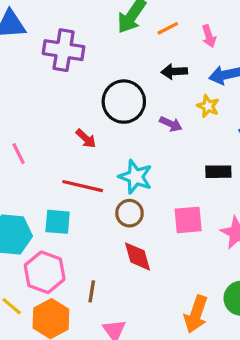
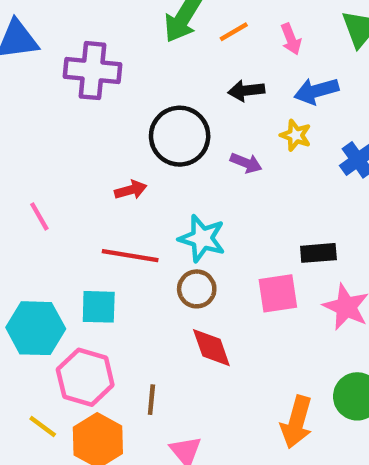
red arrow: (86, 138) -> (131, 190), turned -55
black rectangle: (218, 172) -> (318, 253), moved

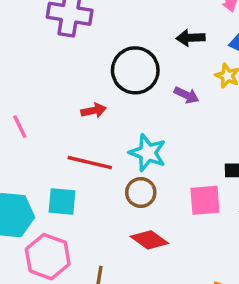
red diamond: (211, 348) -> (149, 240), turned -39

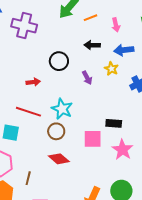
black circle: (135, 70) -> (59, 61), size x0.7
purple arrow: (186, 95) -> (87, 78), turned 32

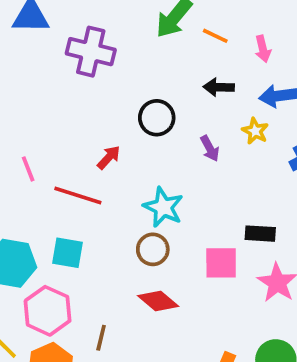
orange line: (91, 18) -> (215, 36), turned 48
red arrow: (33, 82) -> (109, 157), turned -40
red line: (28, 112) -> (78, 195), moved

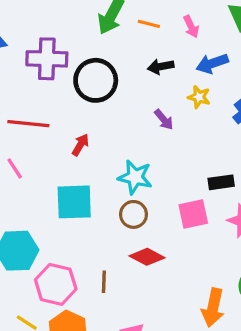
black circle: (157, 118) -> (96, 80), moved, size x1.4
red line: (78, 195) -> (28, 124), moved
cyan square: (67, 253) -> (74, 202), moved, size x1.4
brown line: (101, 338) -> (104, 282), moved

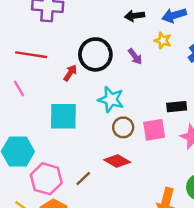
black circle: (96, 80) -> (95, 54), moved
brown circle: (133, 214) -> (123, 127), moved
brown line: (104, 282) -> (83, 178), turned 42

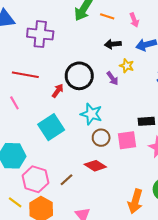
yellow star: (163, 40) -> (127, 66), moved
cyan square: (63, 116) -> (51, 127), turned -35

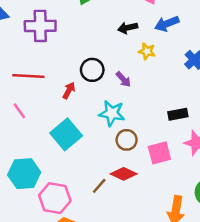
black circle: (79, 76) -> (92, 70), size x0.7
purple arrow: (112, 78) -> (123, 79), moved
pink square: (127, 140) -> (159, 153), moved
brown line: (67, 180) -> (99, 186), moved

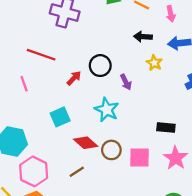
cyan square: (66, 134) -> (60, 117), size x0.7
brown circle: (127, 140) -> (111, 150), moved
red diamond: (124, 174) -> (86, 143), moved

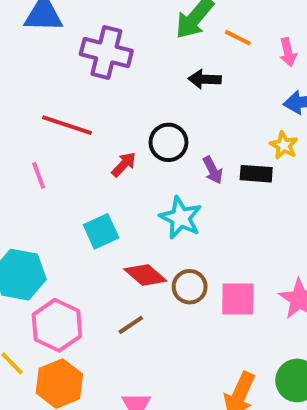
black arrow: (143, 37) -> (205, 79), moved
yellow star: (154, 63) -> (284, 145), moved
black rectangle: (166, 128) -> (256, 174), moved

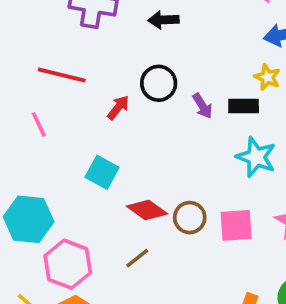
black arrow: (205, 79) -> (163, 20), moved
cyan star: (181, 218) -> (256, 157), moved
cyan square: (101, 231) -> (102, 172), turned -32

